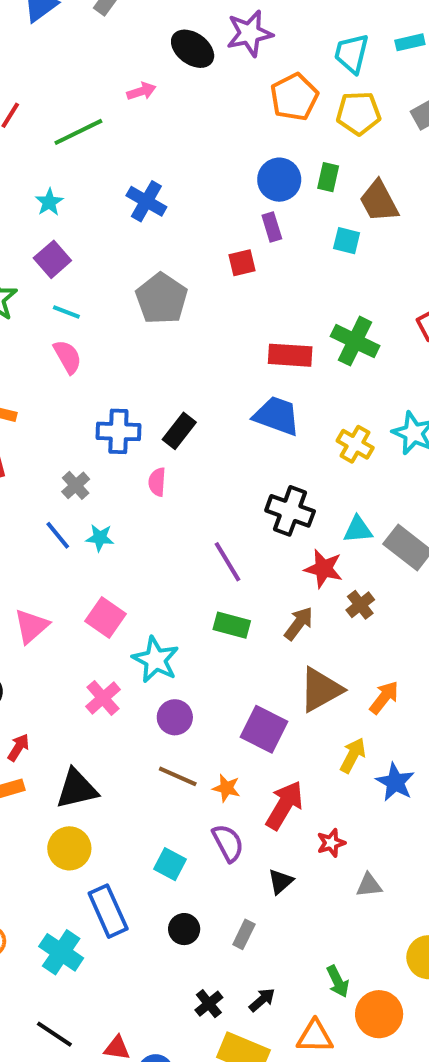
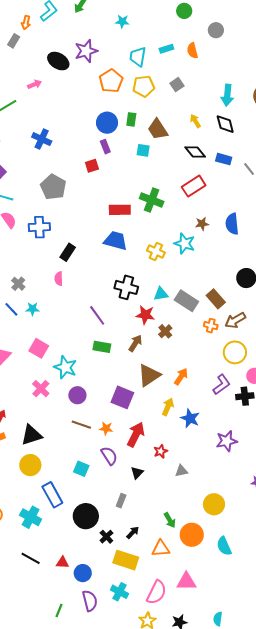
blue cross: (118, 431) -> (39, 227), moved
black circle: (184, 929) -> (86, 516), moved, size x1.6

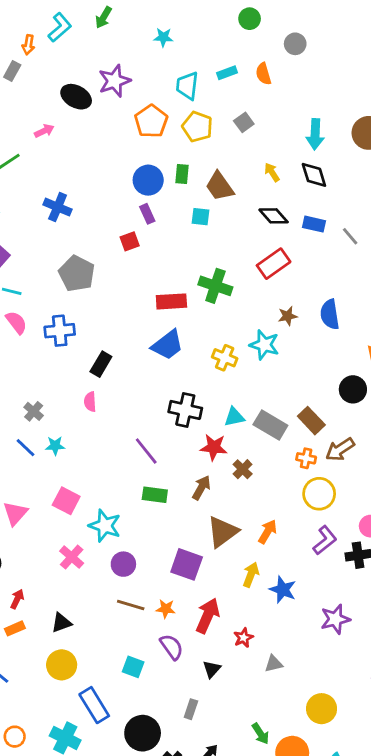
yellow pentagon: (144, 86) -> (197, 127), turned 30
blue trapezoid: (116, 241) -> (167, 345), turned 130
yellow circle: (235, 352) -> (319, 494), moved
black triangle: (31, 435) -> (61, 623), size x0.7

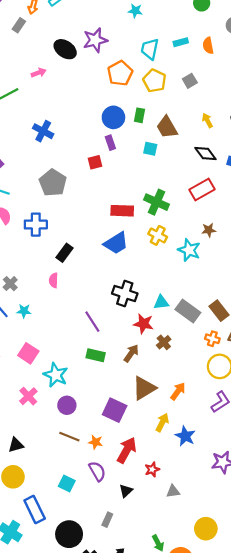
yellow cross: (225, 358) -> (158, 235), moved

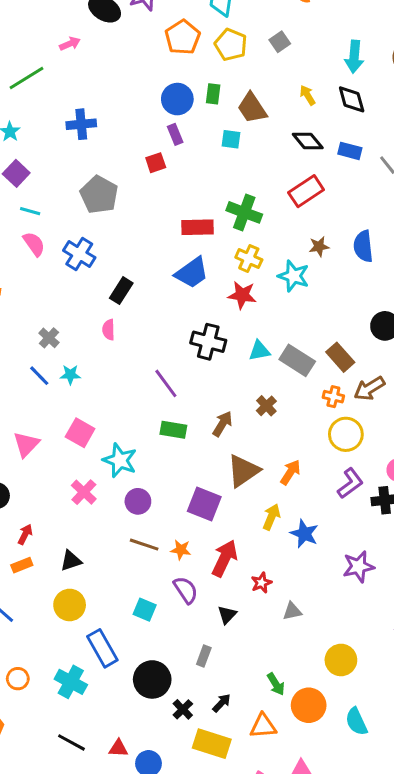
blue cross: (43, 131) -> (81, 124), turned -30
blue cross: (36, 225) -> (79, 254), turned 35
red star: (143, 324) -> (242, 295), moved

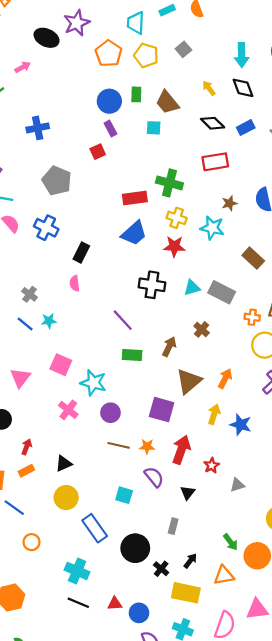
blue rectangle: (350, 151) -> (246, 128), turned -36
red rectangle: (306, 191) -> (215, 162), turned 30
brown rectangle: (340, 357) -> (253, 258), moved
orange circle: (18, 679) -> (32, 542), moved
cyan cross: (71, 682) -> (77, 571), moved

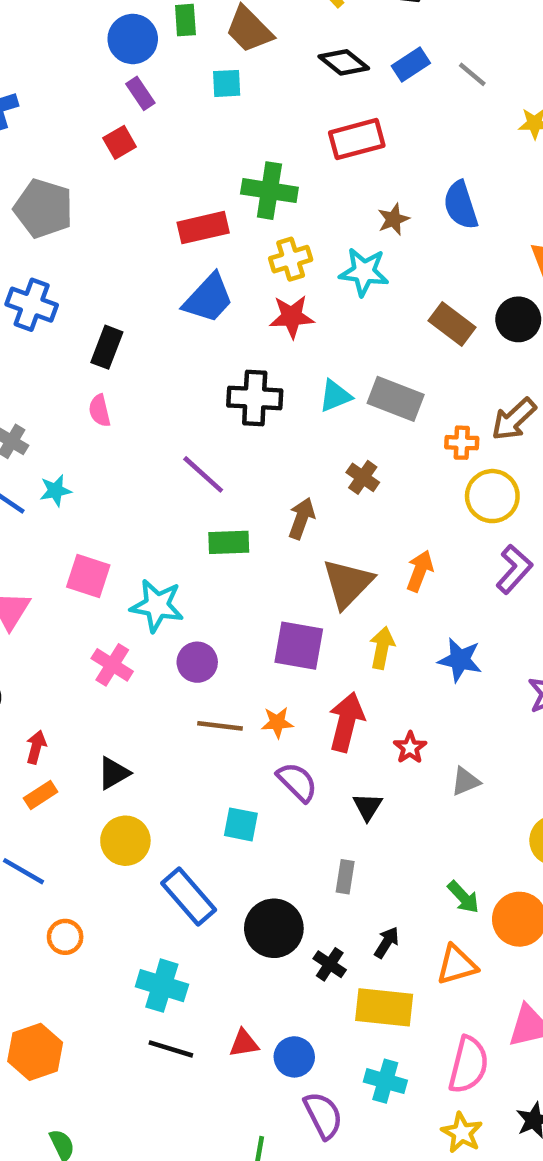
yellow cross: (177, 218) -> (291, 259), turned -30
yellow arrow: (214, 414) -> (382, 648), moved

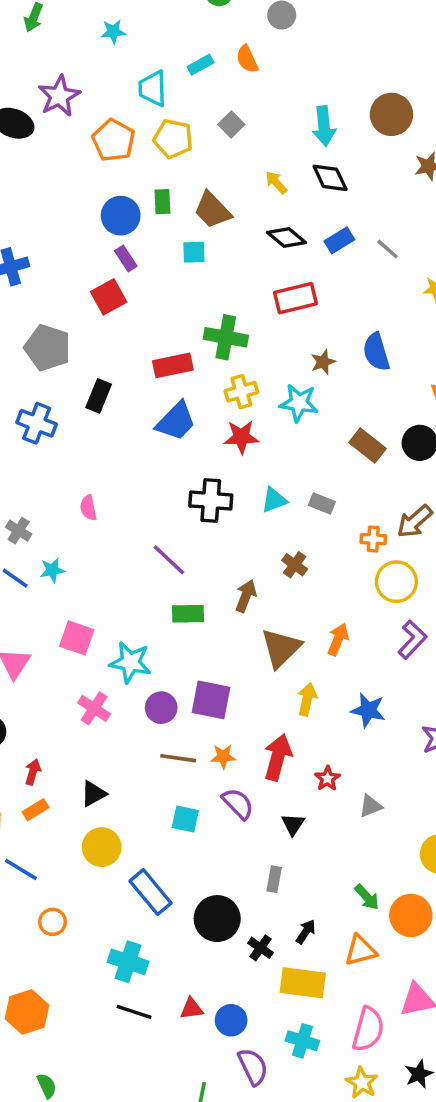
red square: (120, 142) -> (109, 297), size x1.4
black rectangle: (107, 347) -> (99, 396), moved
gray rectangle: (396, 399) -> (322, 504), size x0.6
purple square: (299, 646) -> (211, 700), moved
cyan square: (241, 824) -> (185, 819), moved

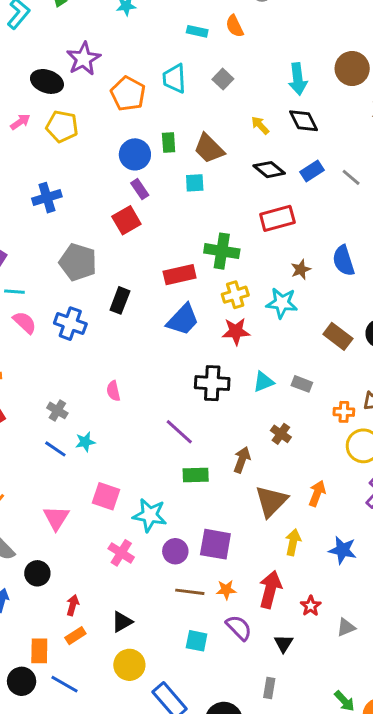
cyan rectangle: (201, 65) -> (197, 31), turned 42
cyan trapezoid: (153, 88) -> (174, 78), moved
yellow pentagon: (173, 139) -> (62, 126), moved

